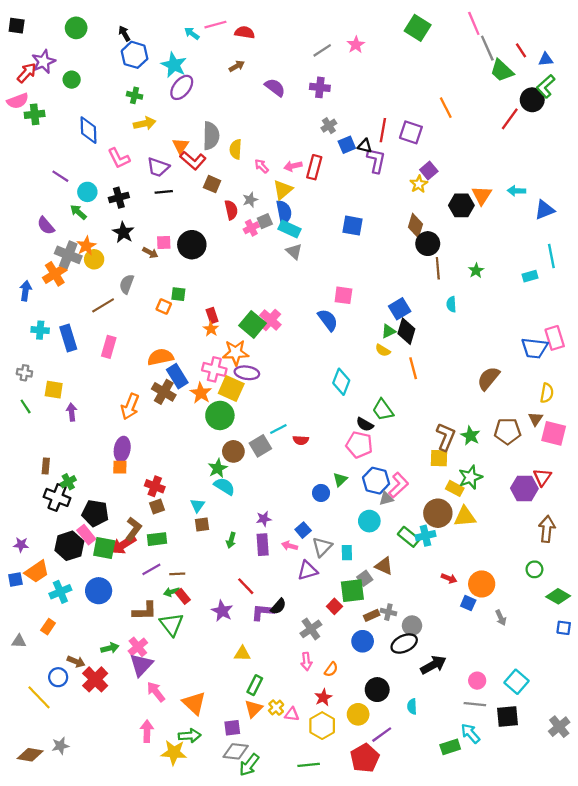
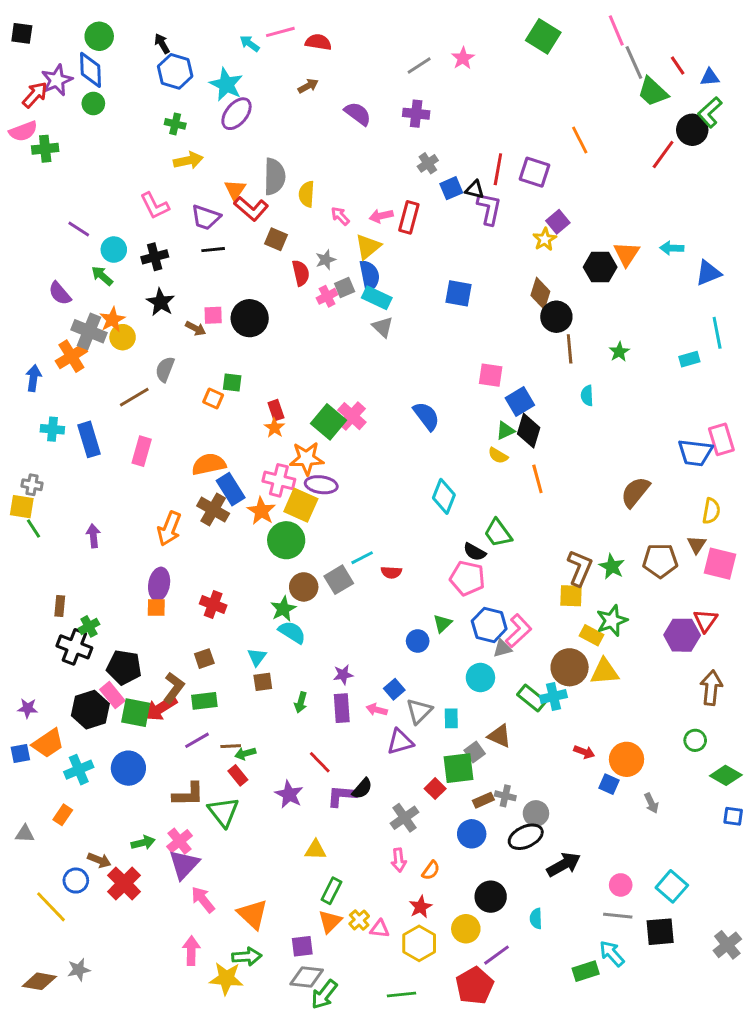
blue diamond: (88, 130) -> (90, 70), moved
pink square: (343, 295) -> (491, 375), moved
yellow square: (54, 390) -> (22, 507), moved
red cross: (155, 486) -> (213, 604), moved
green arrow: (172, 592) -> (245, 753), moved

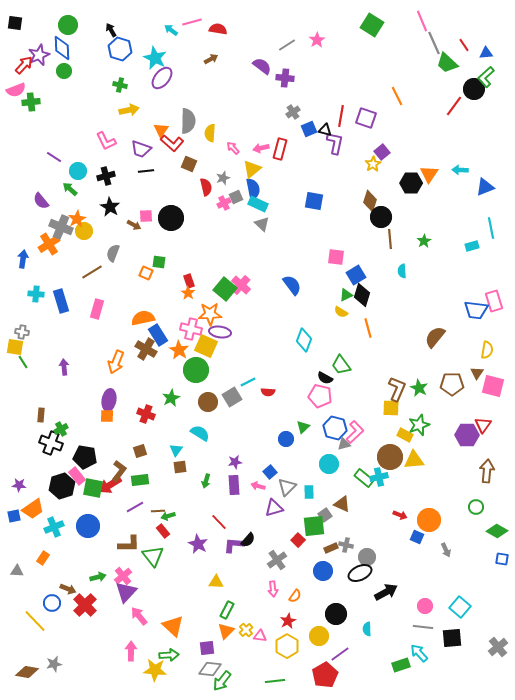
purple semicircle: (358, 114) -> (262, 66), moved
green star: (283, 609) -> (171, 398), moved

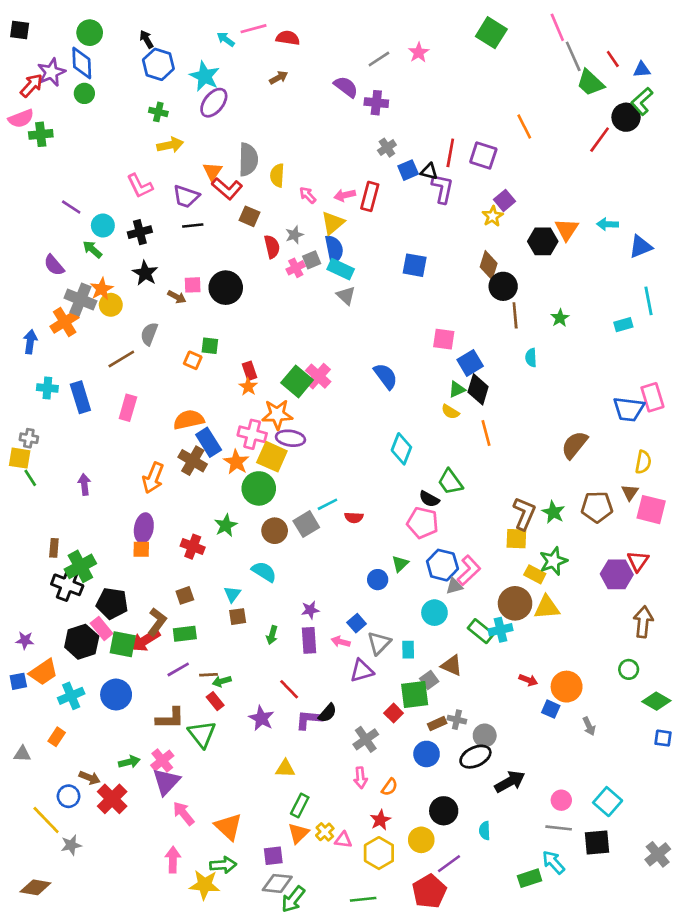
green cross: (61, 429) -> (80, 566), size x1.6
gray star: (54, 664) -> (71, 845), moved

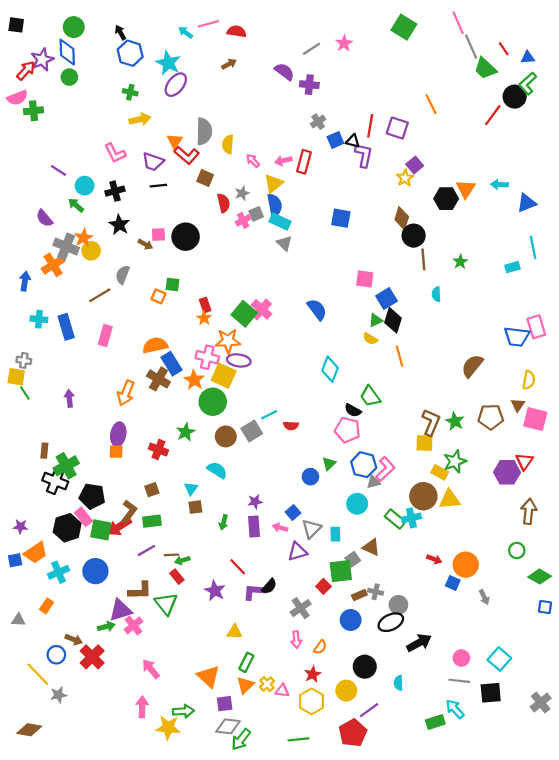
purple triangle: (166, 782) -> (120, 610), moved, turned 30
orange triangle: (228, 827) -> (208, 676), moved

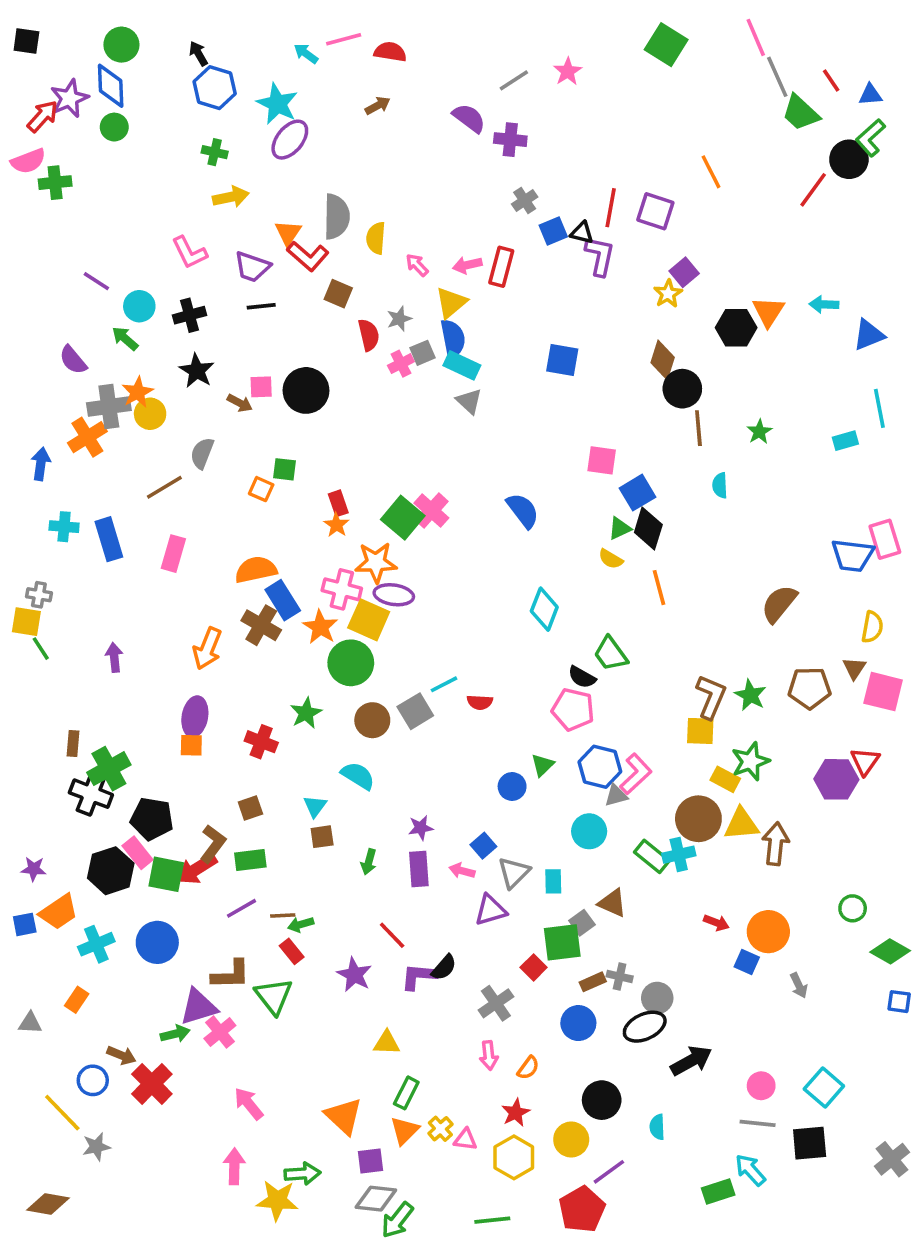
gray cross: (66, 246) -> (109, 407), turned -30
brown arrow: (529, 511) -> (775, 844), moved

